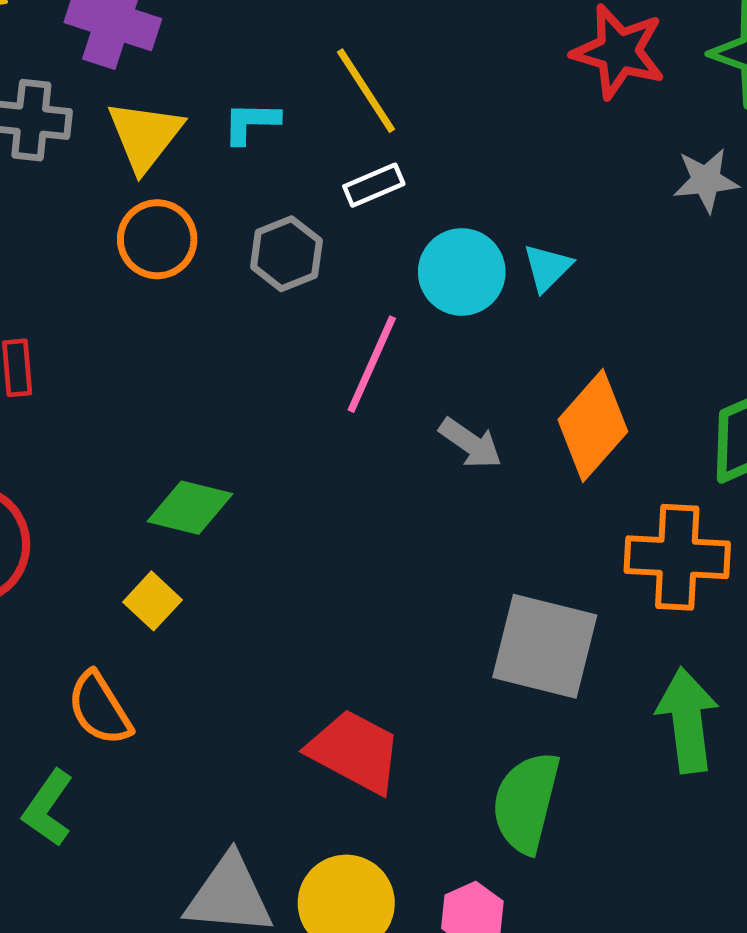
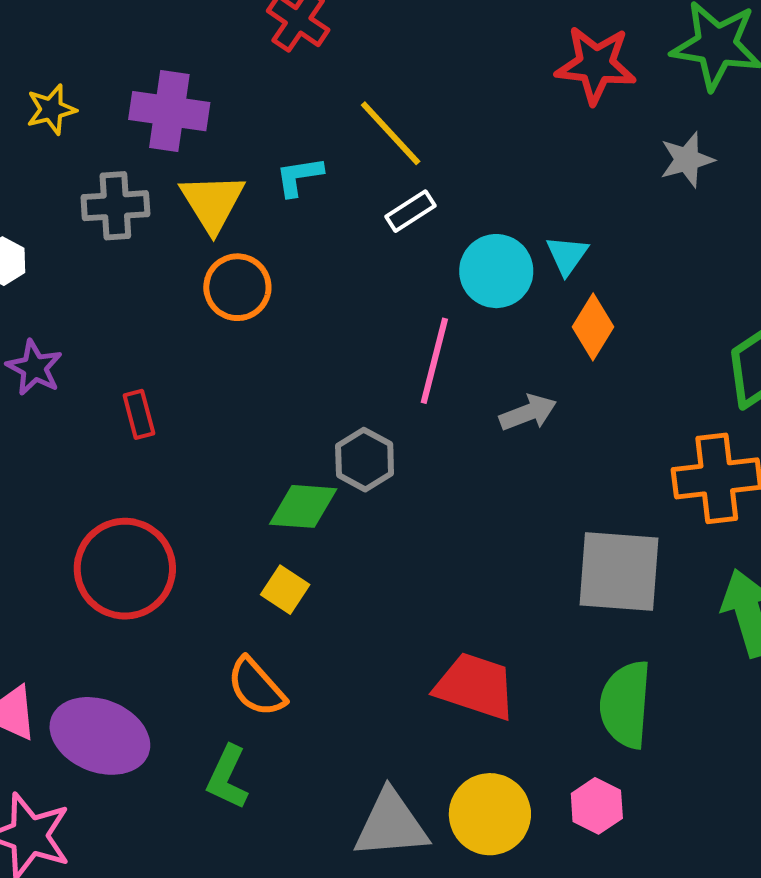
gray hexagon: (286, 254) -> (365, 460), moved
orange diamond: (593, 426) -> (593, 327), moved, size x0.7
gray arrow: (470, 443) -> (528, 413), turned -46

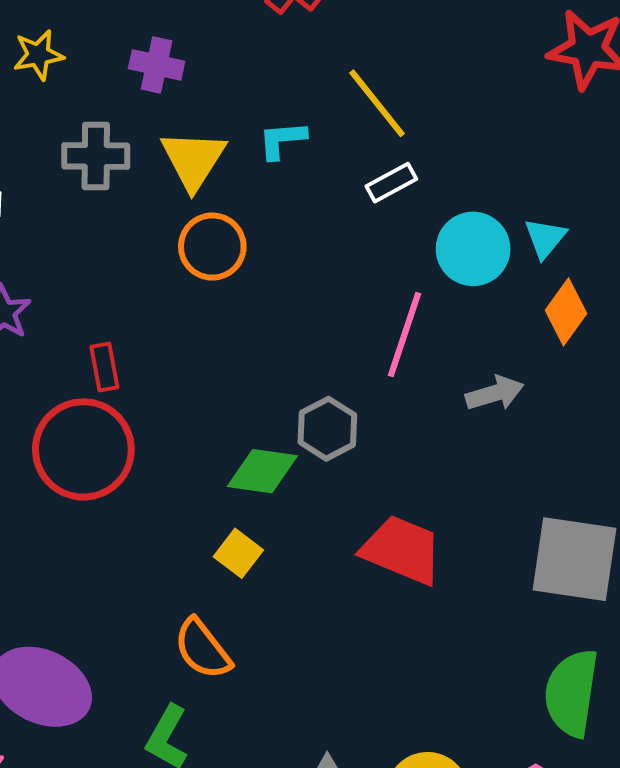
purple cross: (169, 111) -> (157, 65), size x0.7
red circle: (125, 569) -> (83, 449), moved
red trapezoid: (475, 686) -> (402, 550), moved

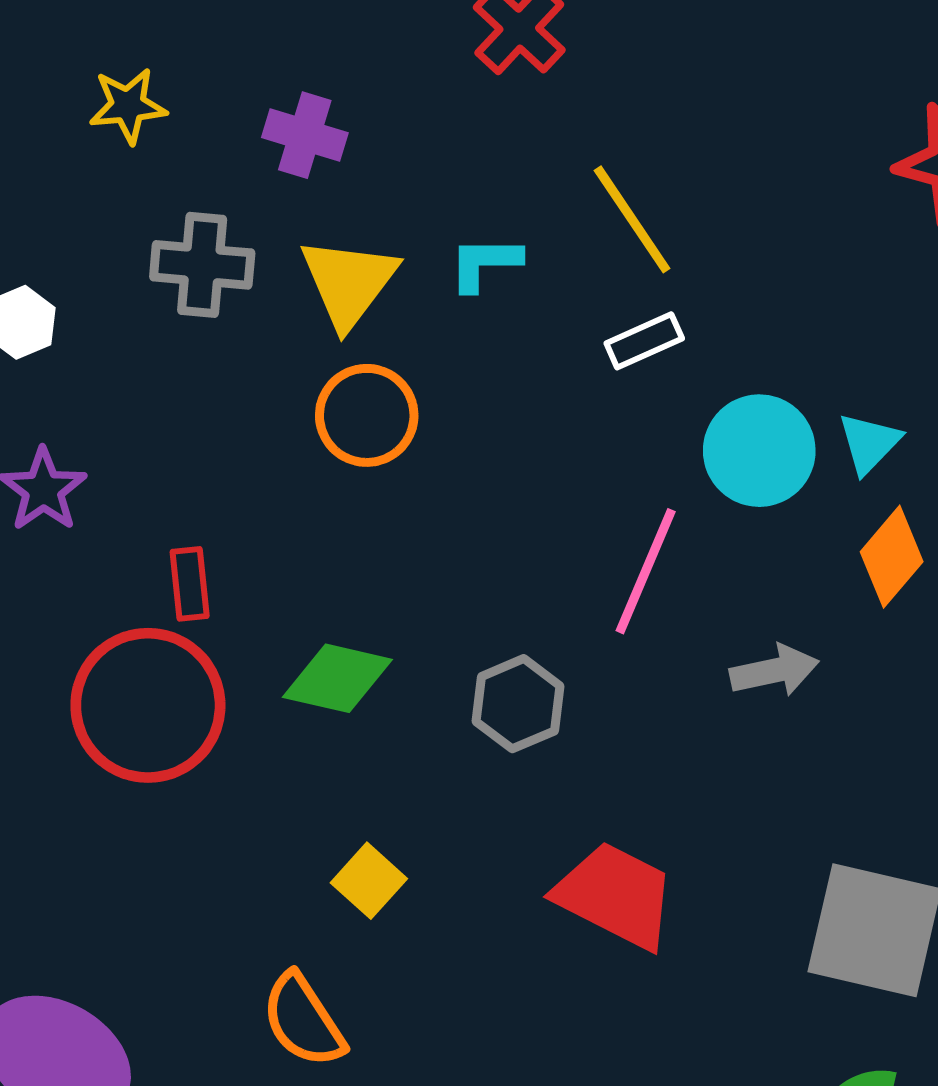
green diamond: (262, 471) -> (337, 678), moved

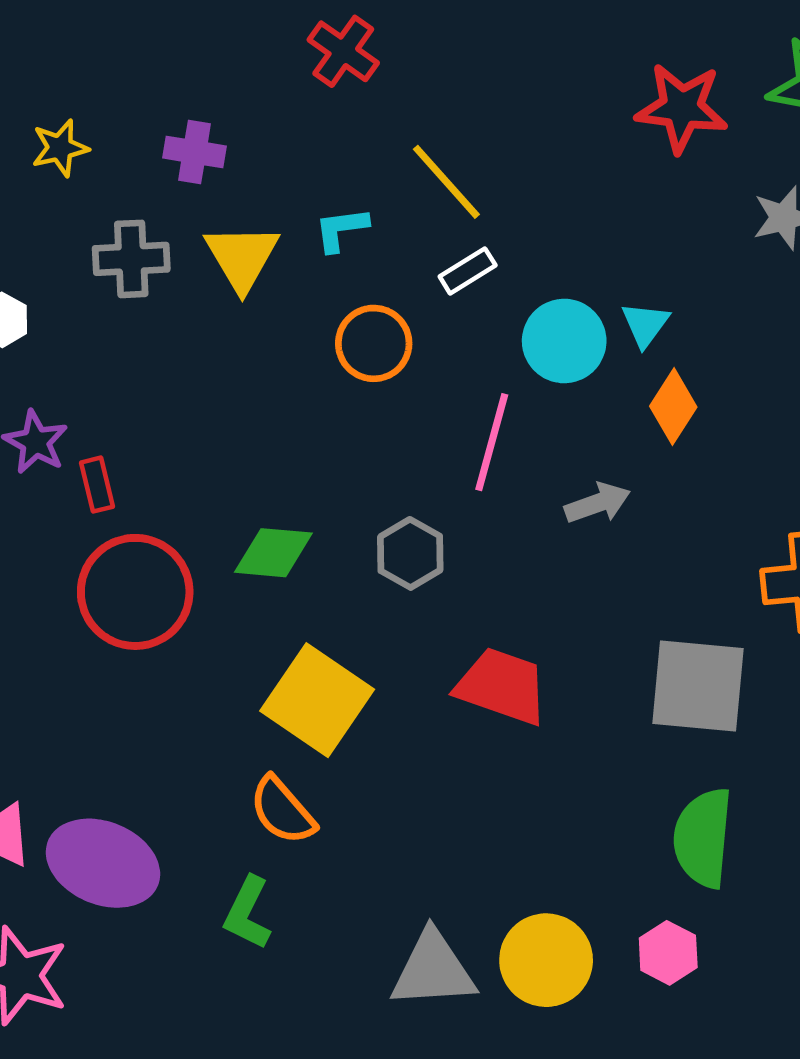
orange circle: (367, 415) -> (374, 343), moved
red rectangle: (190, 584) -> (97, 485), moved
yellow square: (369, 881) -> (317, 700), size x2.0

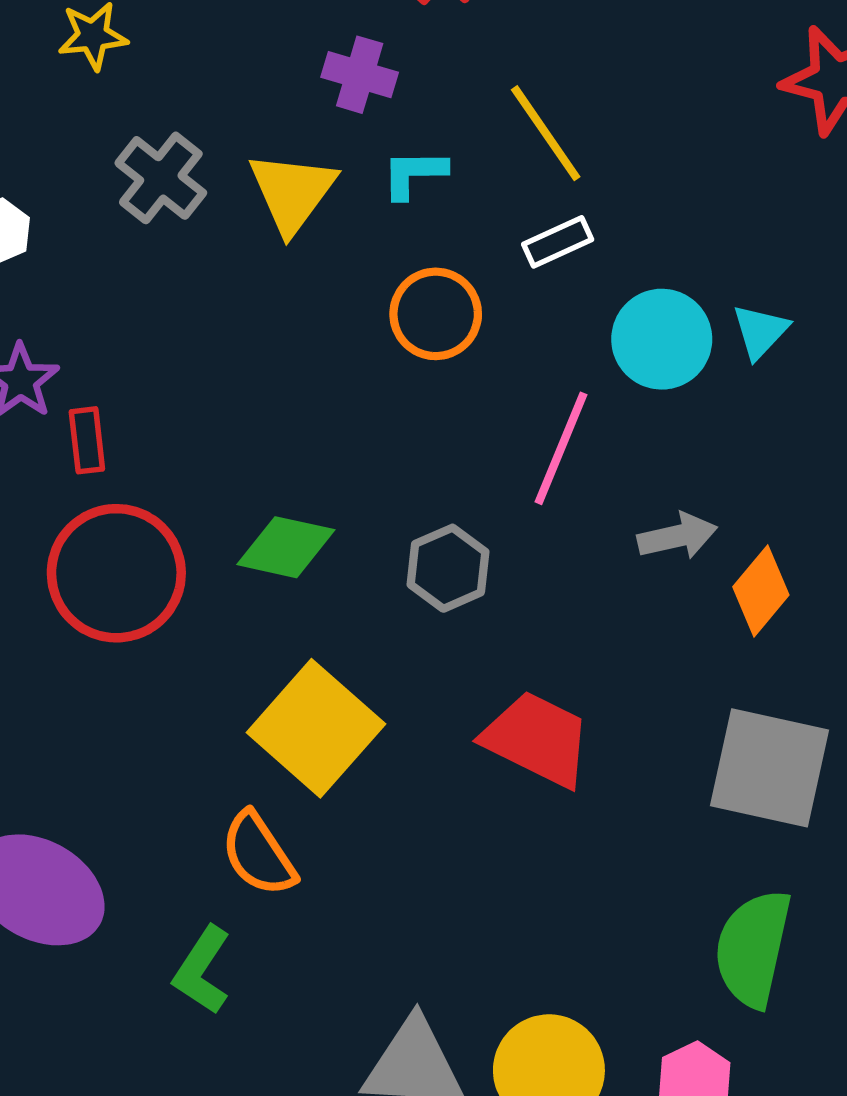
purple cross: (195, 152) -> (360, 75), moved
gray cross: (131, 259) -> (161, 178), turned 34
orange diamond: (673, 407) -> (761, 591), moved

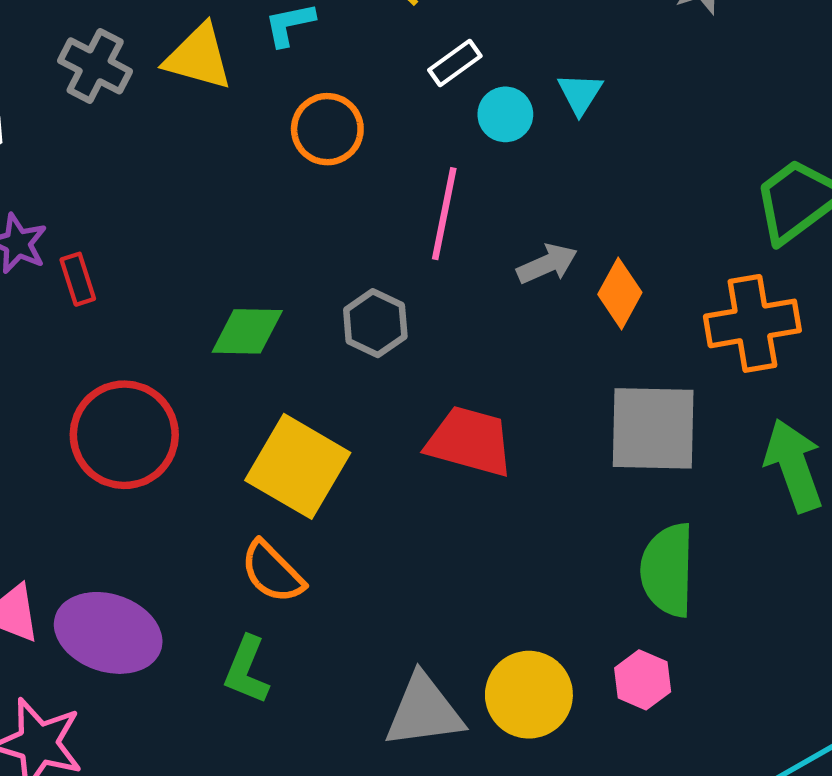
yellow triangle: (292, 192) -> (198, 57), turned -40
white rectangle: (558, 242) -> (455, 63), moved
cyan circle: (662, 339) -> (505, 114), size x0.7
red circle: (116, 573) -> (124, 435), moved

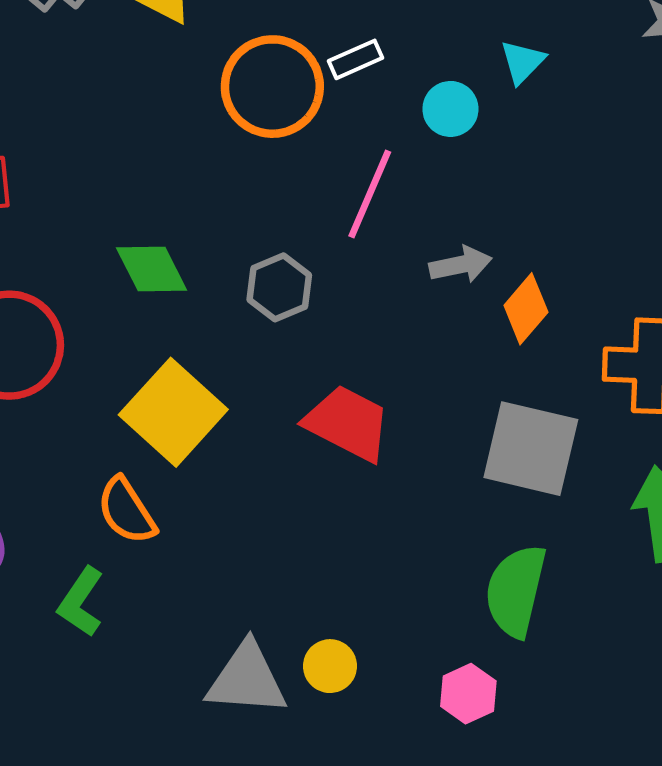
white rectangle: (455, 63) -> (356, 59), moved
cyan triangle: (580, 93) -> (522, 62), moved
orange circle: (327, 129) -> (272, 87), size x1.4
green diamond: (247, 331) -> (152, 269), turned 50
yellow circle: (529, 695) -> (330, 666), moved, size x0.6

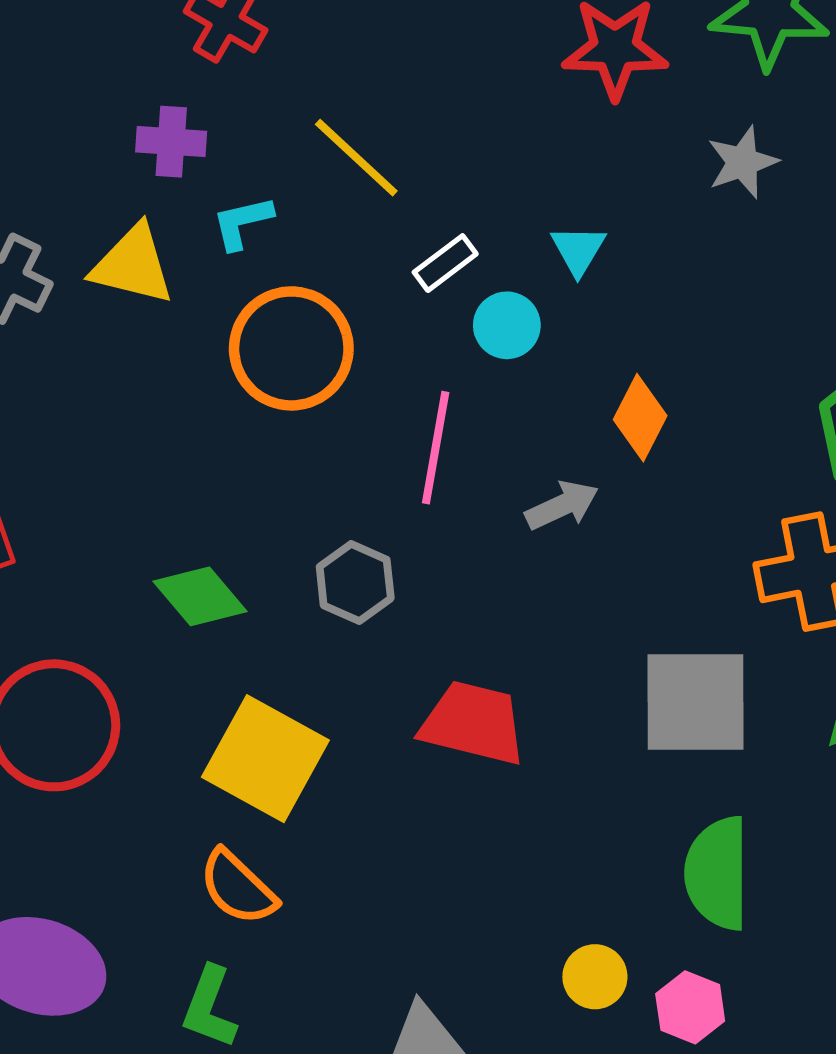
white rectangle: (356, 59) -> (445, 263), moved
orange diamond: (526, 309) -> (640, 418), moved
yellow circle: (330, 666) -> (595, 977), moved

